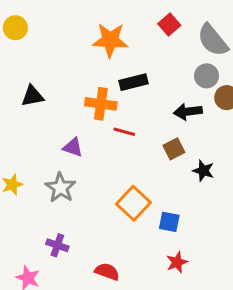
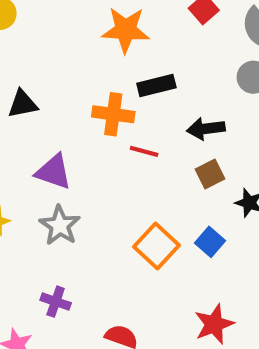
black arrow: (188, 112) -> (206, 129), moved
purple triangle: (73, 147) -> (54, 172), moved, size x1.4
blue square: (169, 222) -> (210, 242), moved, turned 30
red star: (177, 262) -> (214, 324), size x1.4

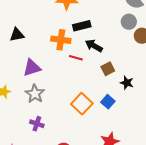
black arrow: (206, 129) -> (94, 46), moved, turned 36
purple triangle: (54, 172) -> (32, 68), turned -36
purple cross: (56, 302) -> (37, 124), moved

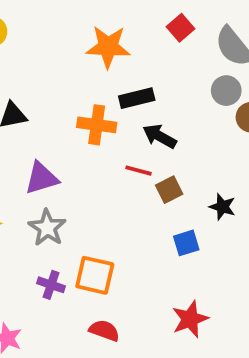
red line: (76, 58) -> (139, 171), moved
brown square: (108, 69) -> (169, 190), moved
blue square: (108, 102) -> (186, 243), turned 32
orange square: (82, 104) -> (95, 275), moved, turned -30

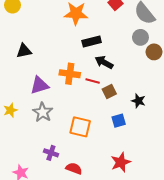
orange cross: (97, 125) -> (70, 74), moved
orange square: (95, 275) -> (80, 127), moved
purple cross: (51, 285) -> (51, 153), moved

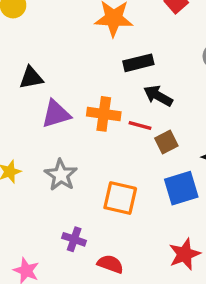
purple triangle: (40, 85) -> (56, 114), moved
blue square: (119, 121) -> (181, 188), size x1.5

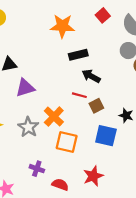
orange cross: (104, 114) -> (54, 116), moved, turned 36
blue square: (181, 188) -> (106, 136), turned 30
red star: (185, 254) -> (93, 176), moved

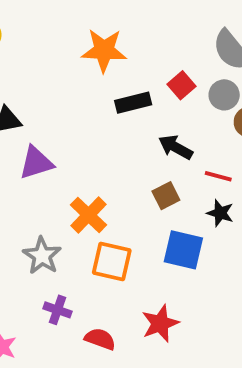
red square: (103, 15) -> (181, 85), moved
black arrow: (91, 76) -> (176, 147), moved
red line: (79, 95) -> (218, 176), moved
gray star: (28, 127) -> (42, 256), moved

